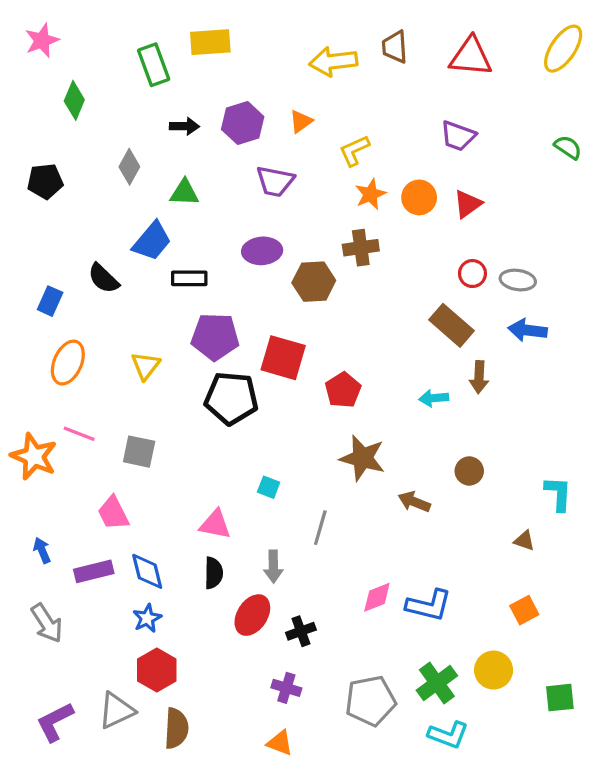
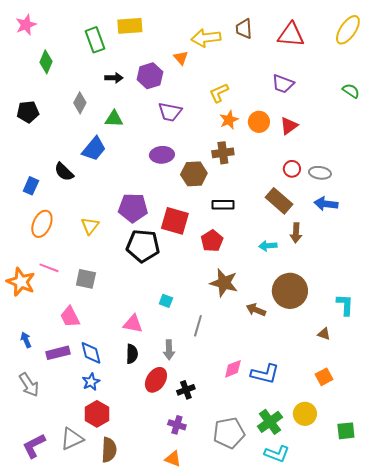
orange triangle: (301, 121) -> (181, 58), moved, turned -35
black rectangle: (189, 278) -> (223, 205), moved
brown circle: (469, 471) -> (290, 291), size x2.0

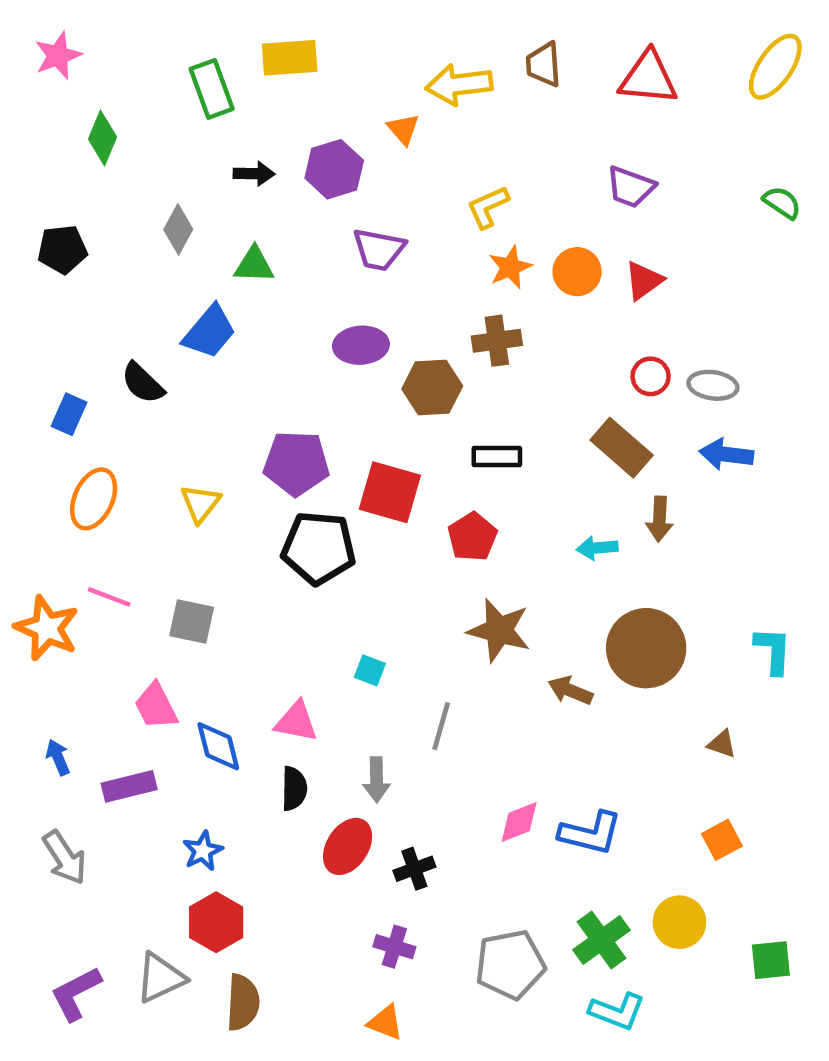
cyan L-shape: (345, 305) -> (773, 650), moved
blue diamond: (91, 353) -> (218, 746), moved

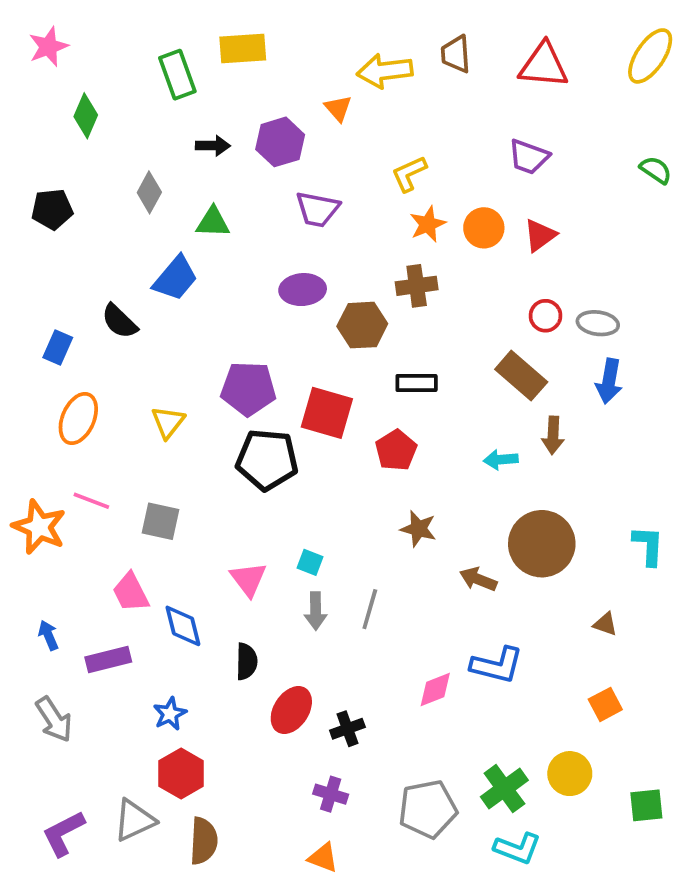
blue arrow: (726, 454) -> (609, 381), turned -87
brown star: (499, 630) -> (418, 529), size x0.7
pink triangle: (296, 722) -> (248, 579), moved, turned 42
gray arrow: (377, 780) -> (316, 611), moved
blue L-shape: (590, 833) -> (497, 665), moved

